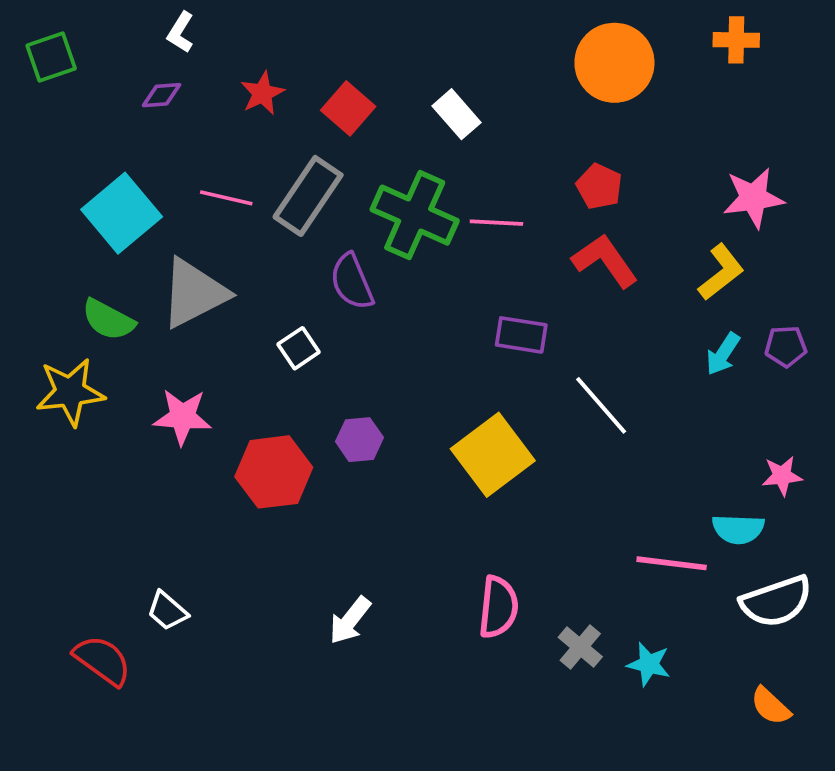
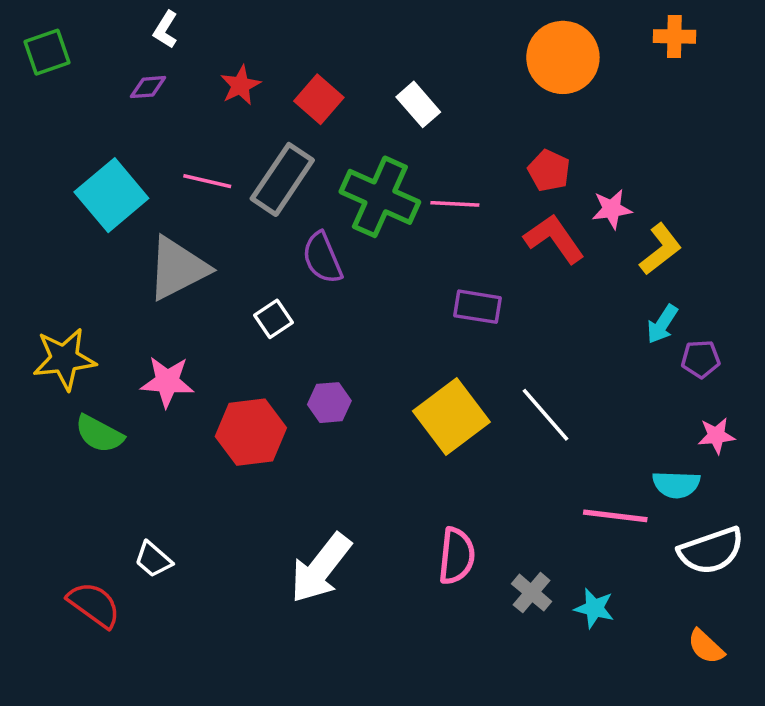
pink star: (753, 198) -> (612, 209), moved, size x0.7
green semicircle: (108, 320) -> (99, 434), moved
purple pentagon: (786, 346) -> (701, 359), moved
white line: (601, 405) -> (545, 415), moved
white arrow: (350, 620) -> (321, 568), size x1.6

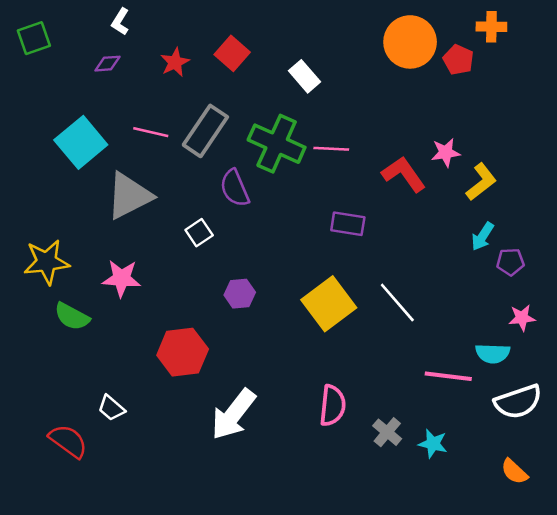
red square: (319, 99) -> (232, 53), moved
red pentagon: (549, 171) -> (458, 60), moved
red hexagon: (251, 432) -> (183, 352), moved

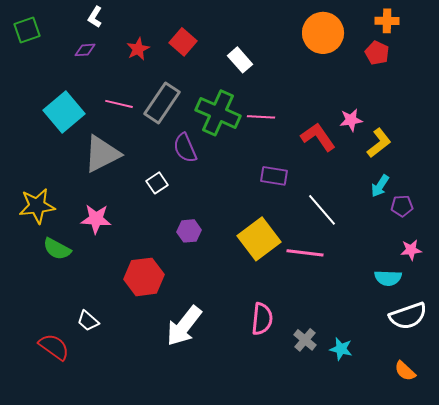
red pentagon: (458, 60) -> (377, 53), moved
white line: (397, 303) -> (322, 210), moved
pink line: (448, 376) -> (305, 253), moved

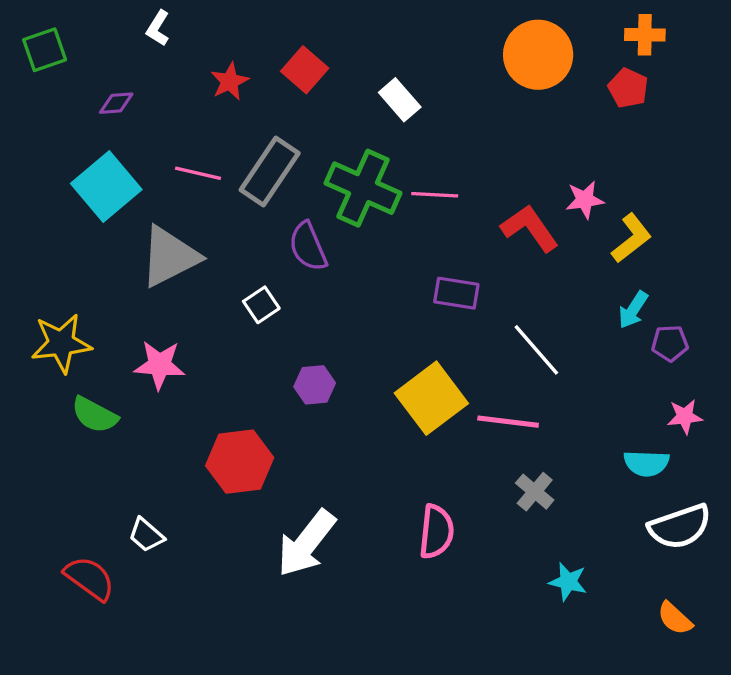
purple diamond: (85, 50) -> (116, 103), moved
gray cross: (305, 340) -> (535, 492), moved

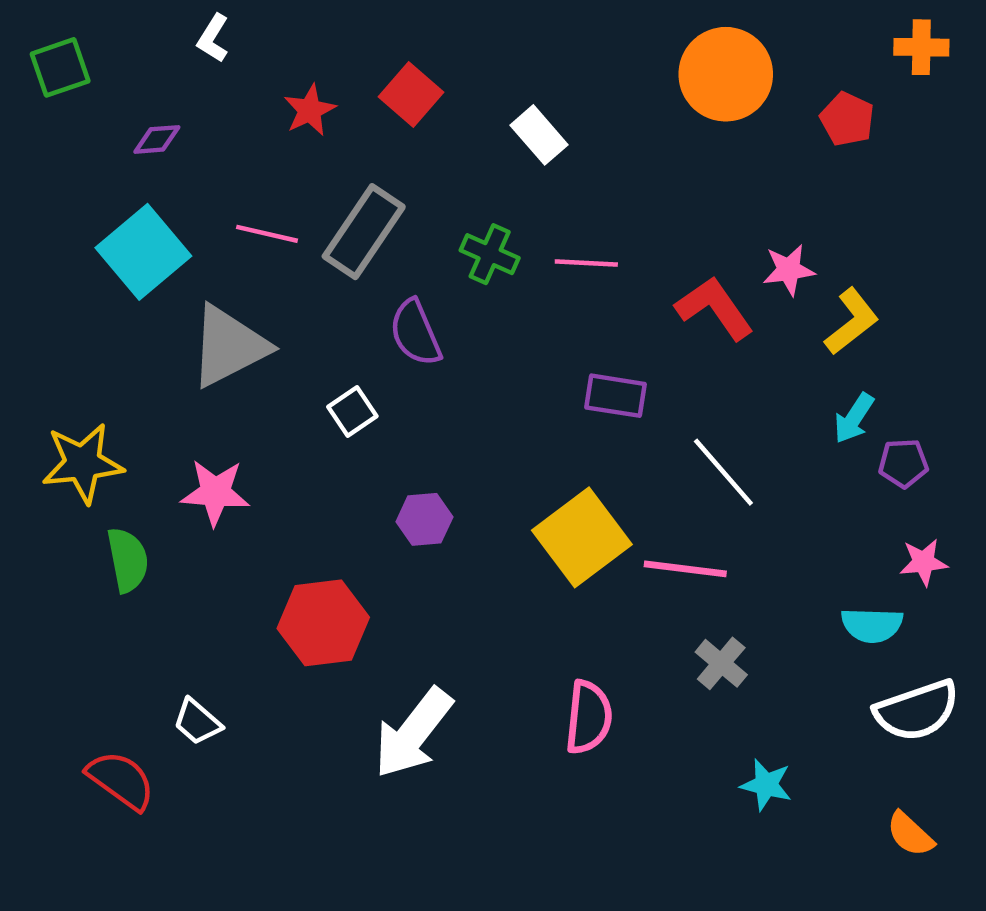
orange cross: (645, 35) -> (921, 47), moved
green cross: (363, 188) -> (490, 254), size x0.6
green semicircle: (95, 415) -> (128, 560), turned -129

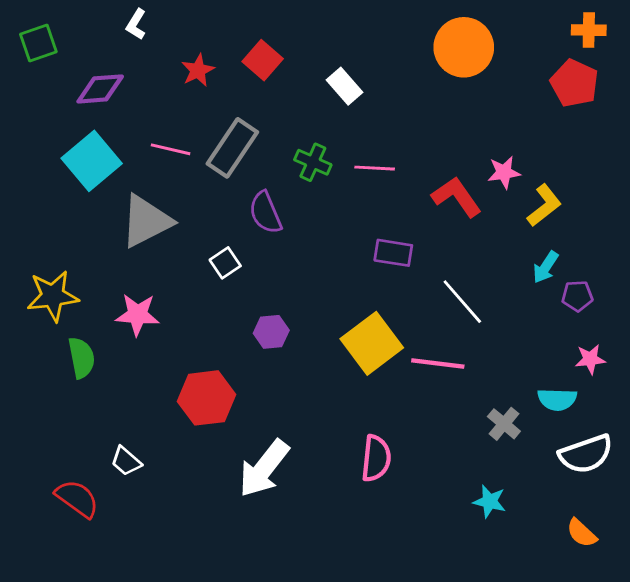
red pentagon: (847, 119) -> (574, 83), moved, size x1.4
purple diamond: (157, 139) -> (100, 89), size x1.6
gray cross: (721, 663) -> (504, 424), moved

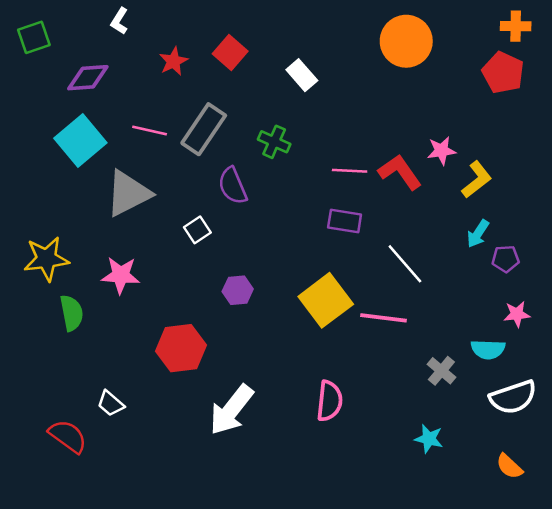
pink line: (375, 168) -> (350, 171), moved

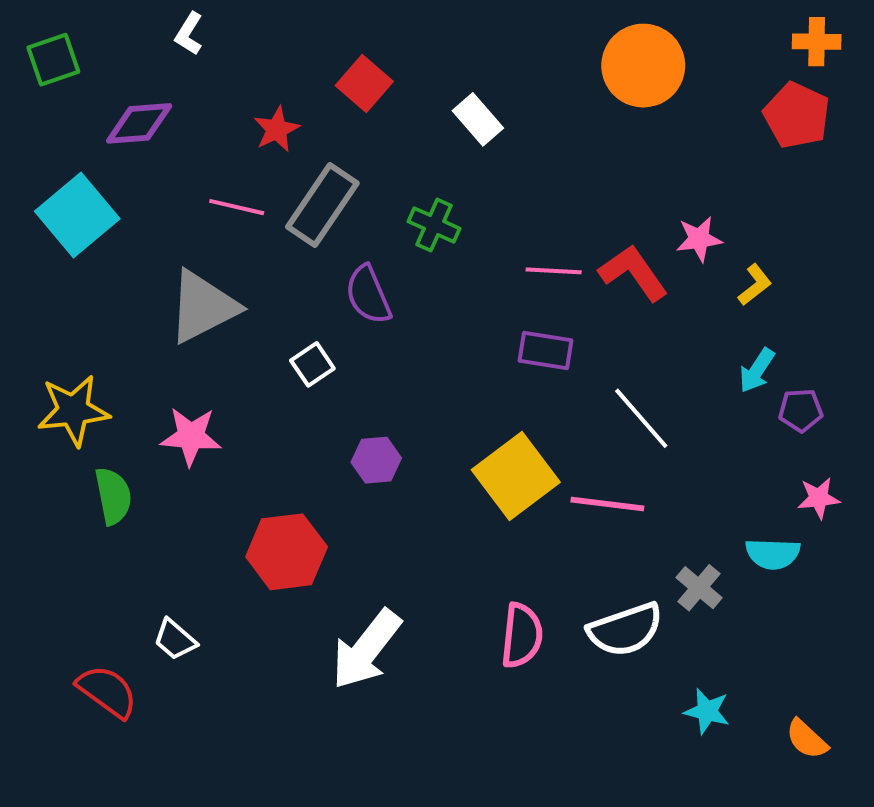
red star: (173, 61) -> (277, 129), moved
cyan square: (80, 141) -> (77, 215), moved
yellow L-shape: (477, 180) -> (755, 285), size x0.7
white semicircle: (513, 397) -> (625, 630), moved
cyan star: (429, 439) -> (707, 711), moved

